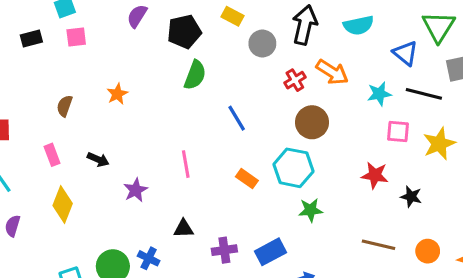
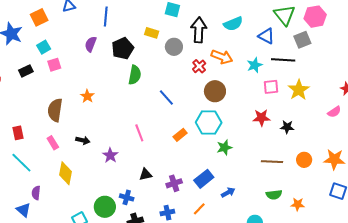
brown semicircle: (65, 106) -> (55, 110), size x1.6
orange rectangle: (247, 179) -> (180, 135), turned -64

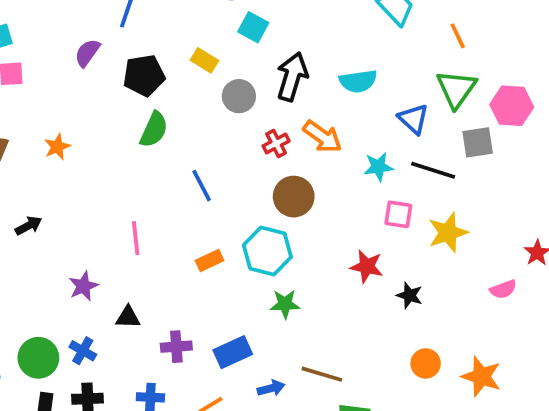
black arrow: (83, 140) -> (29, 226), turned -56
purple star: (110, 155) -> (83, 286), moved
brown line: (272, 162) -> (322, 374), moved

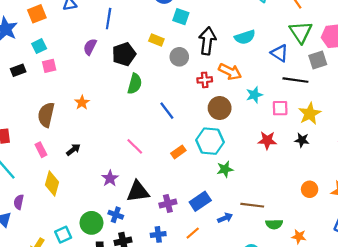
red cross: (276, 143) -> (205, 80), turned 32
cyan star: (378, 167) -> (254, 95), moved
pink line: (136, 238) -> (135, 146), turned -30
black star: (409, 295) -> (302, 140), moved
black triangle: (128, 317) -> (138, 192), size x1.6

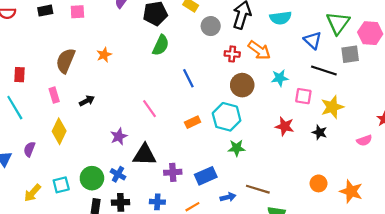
purple semicircle: (19, 202) -> (29, 149), moved

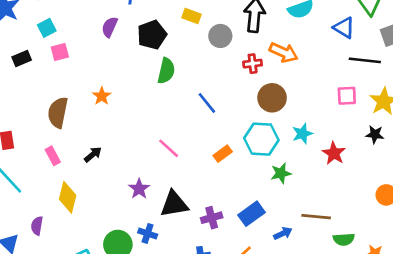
cyan star: (280, 78) -> (302, 134), moved
red star: (285, 126) -> (334, 153), moved, turned 30

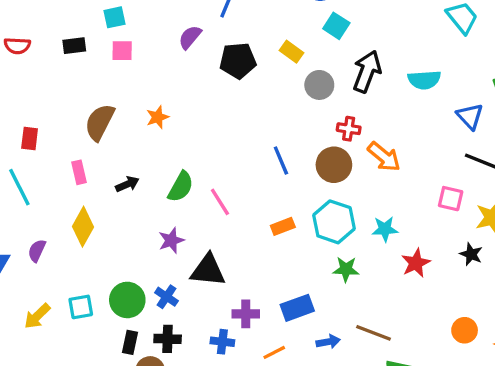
orange arrow: (284, 52) -> (384, 157), moved
green semicircle: (166, 71) -> (181, 187), moved
brown circle: (272, 98) -> (334, 165), moved
purple cross: (212, 218) -> (246, 314), moved

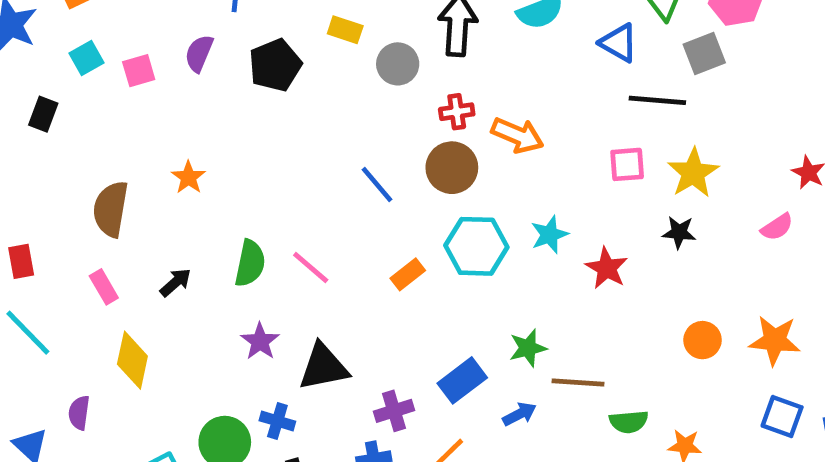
black rectangle: (74, 46) -> (43, 114), turned -45
pink square: (122, 51) -> (139, 71), moved
green star: (346, 269) -> (528, 348), moved

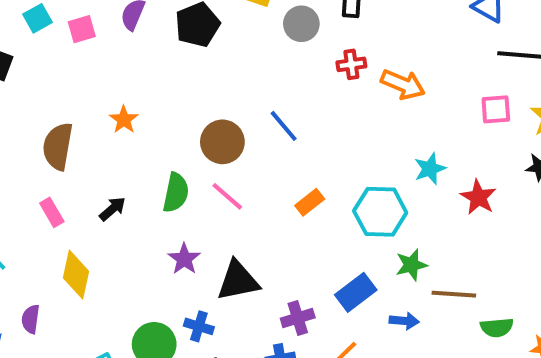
brown circle: (452, 168) -> (222, 142), moved
cyan hexagon: (476, 246) -> (380, 212), moved
blue arrow: (520, 414) -> (404, 321), turned 32

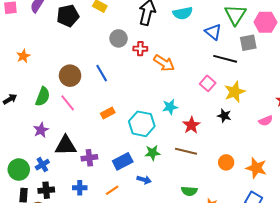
gray circle: (301, 24) -> (119, 38), moved
pink square: (496, 109) -> (208, 83), turned 35
brown line: (454, 294) -> (186, 151), moved
purple cross: (298, 318) -> (89, 158), moved
blue cross: (199, 326) -> (42, 165), turned 32

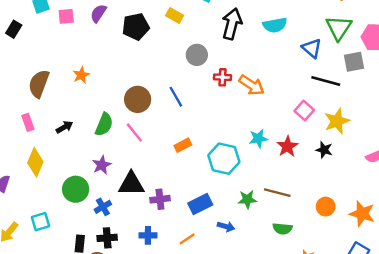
red cross: (140, 49) -> (223, 77), moved
red star: (191, 125) -> (287, 146), moved
green star: (153, 153) -> (247, 199), moved
green circle: (19, 170) -> (76, 189), moved
green semicircle: (189, 191) -> (282, 229), moved

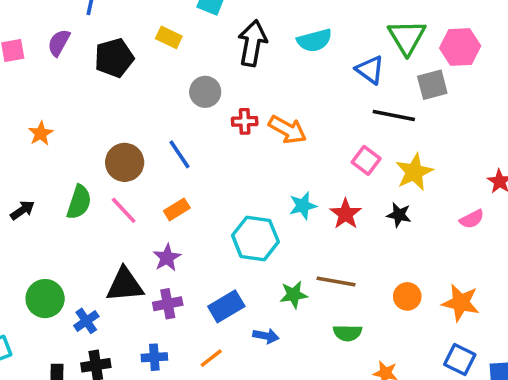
orange rectangle: (183, 145) -> (177, 209), moved
purple star: (102, 165) -> (167, 258), moved

